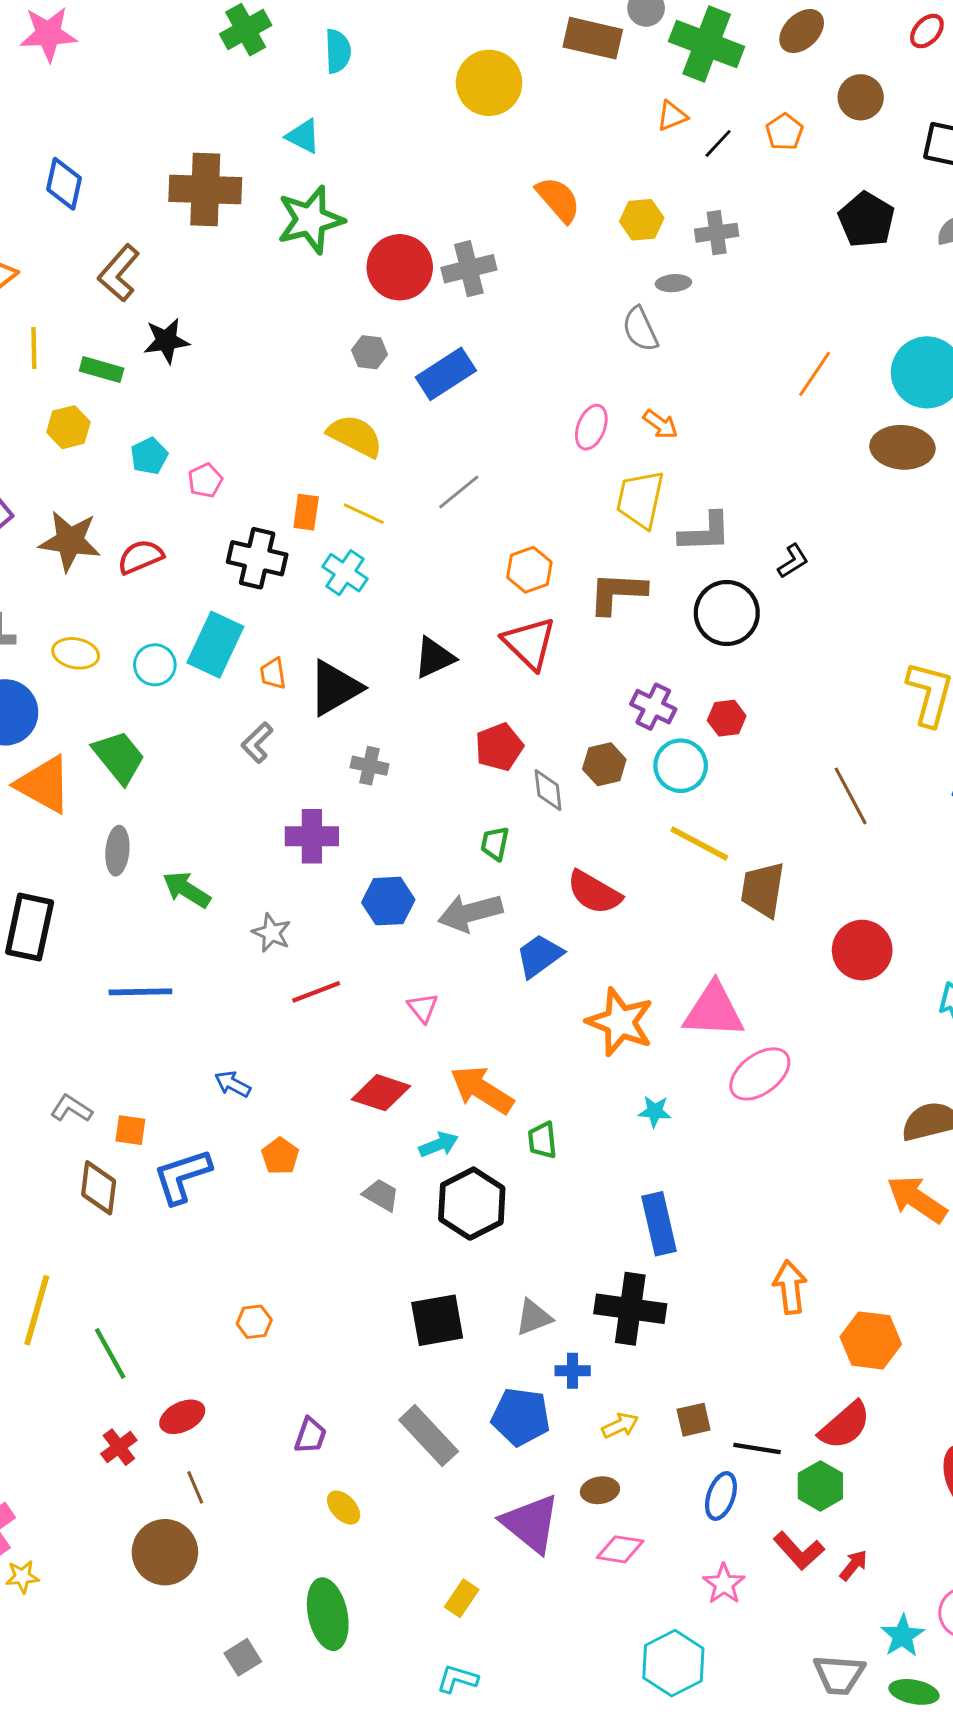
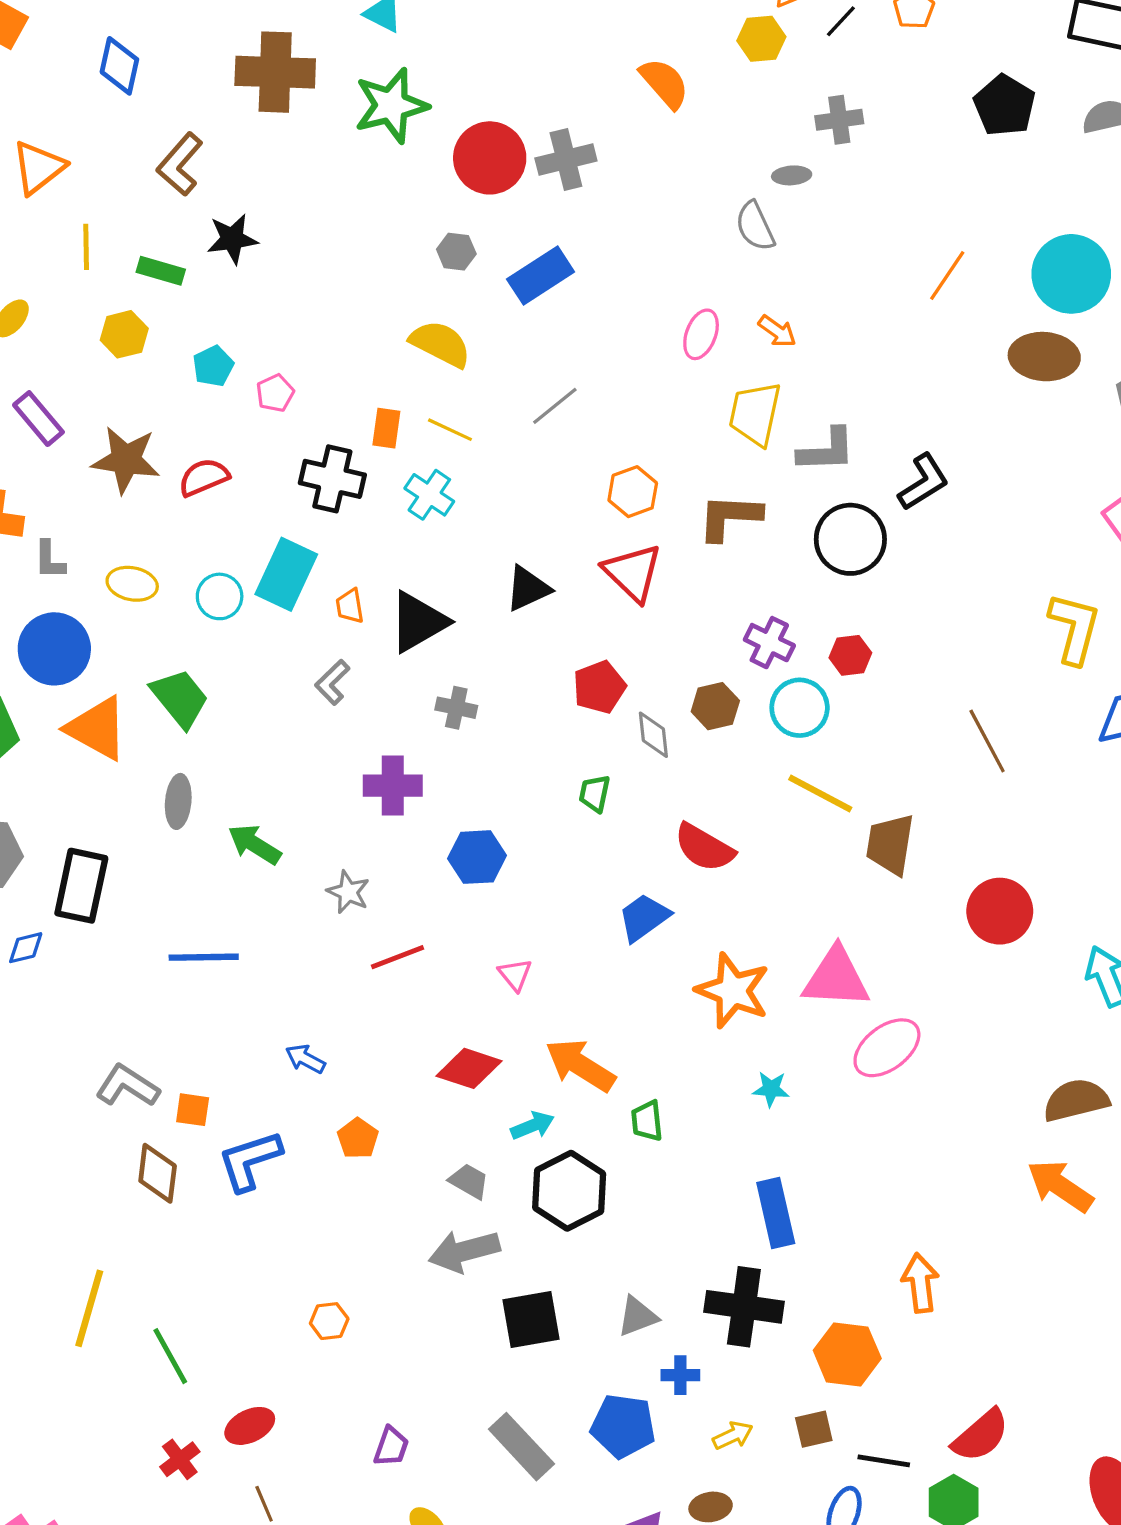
yellow hexagon: (642, 220) -> (761, 39), moved
black L-shape: (793, 561) -> (923, 482), size x1.5
gray arrow: (470, 913) -> (464, 1251), moved
gray L-shape: (71, 1109) -> (127, 1086), size x1.4
orange hexagon: (871, 1340) -> (847, 1354), moved

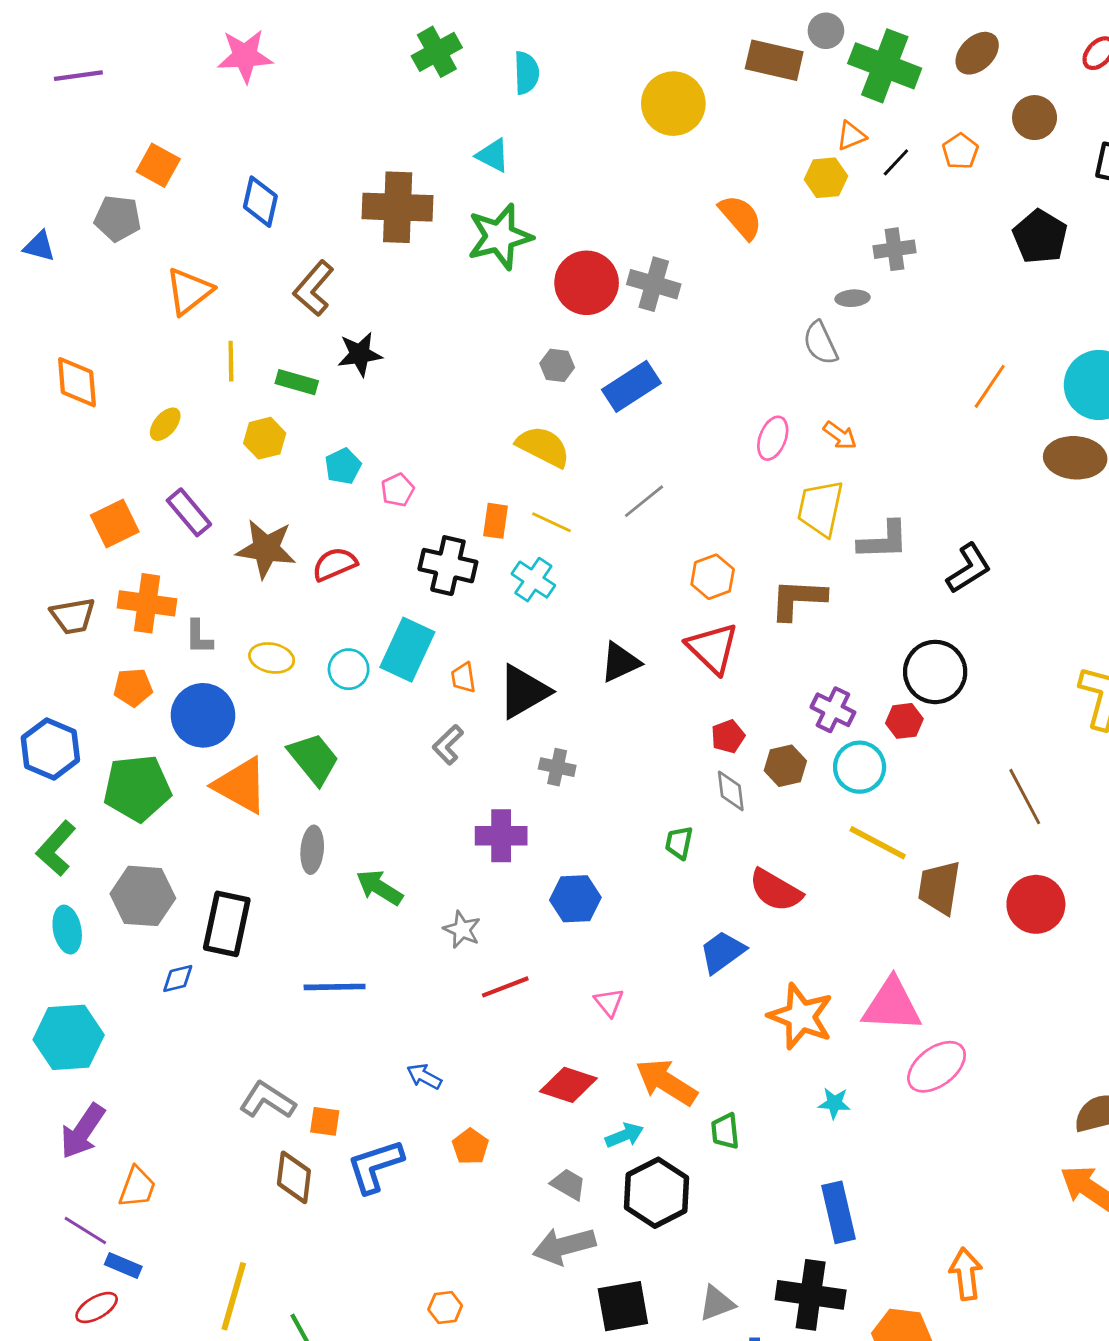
gray cross: (566, 160) -> (654, 284), turned 30
black circle: (850, 539) -> (935, 672), moved
red pentagon: (599, 687) -> (728, 736), moved, size x0.7
red circle: (1000, 911) -> (1036, 904), moved

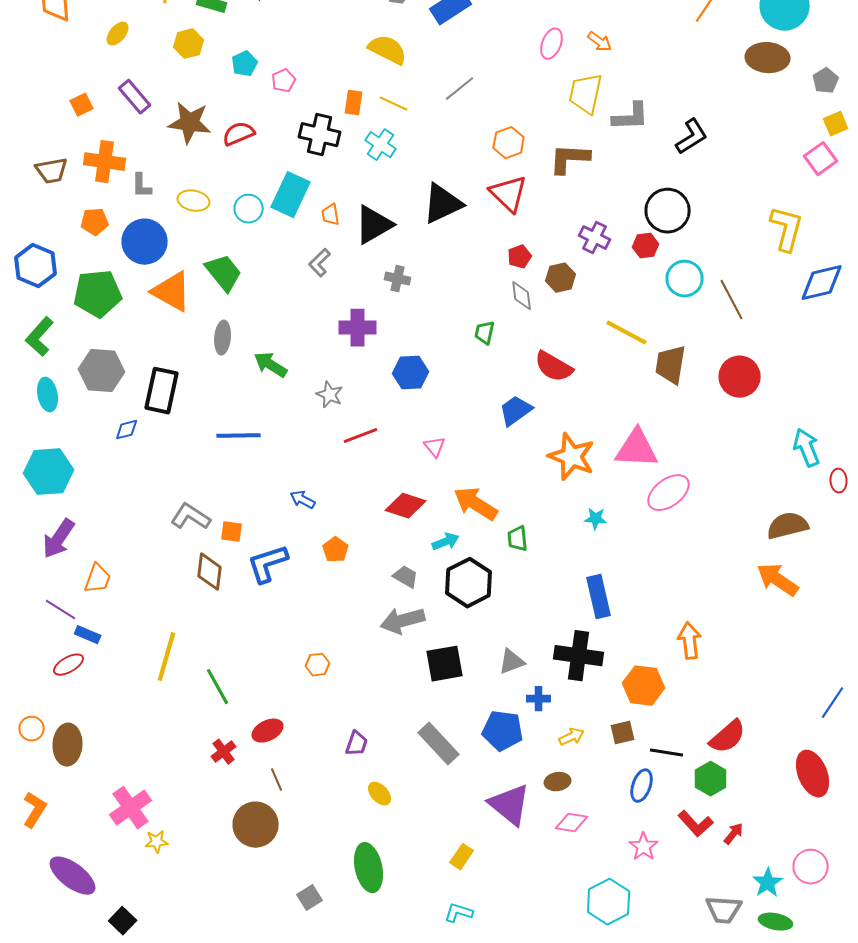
orange square: (115, 524) -> (82, 105), size x0.7
black triangle: (620, 662) -> (443, 204), size x1.4
cyan circle: (860, 767) -> (685, 279), moved

